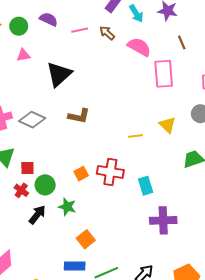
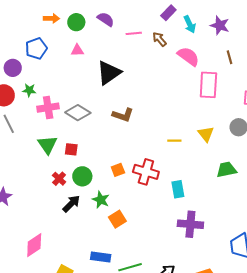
red square: (27, 168) -> (71, 149), moved
orange square: (86, 239) -> (117, 219), moved

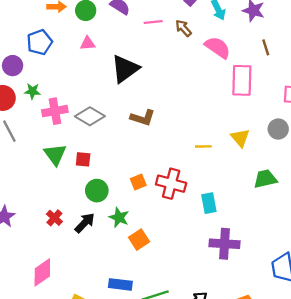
red cross: (59, 179) -> (54, 218), moved

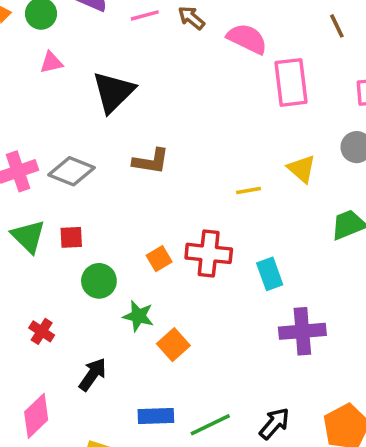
brown line: (266, 47) -> (337, 26), moved
black arrow: (85, 223) -> (93, 374), moved

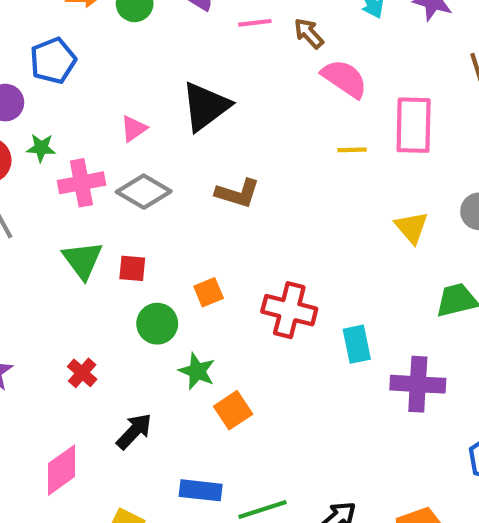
pink semicircle: (247, 39) -> (344, 79), moved
pink triangle: (51, 63) -> (134, 129), moved, turned -30
yellow line: (249, 190) -> (352, 150), moved
orange square: (159, 259) -> (209, 292), moved
purple cross: (302, 331) -> (418, 384), moved

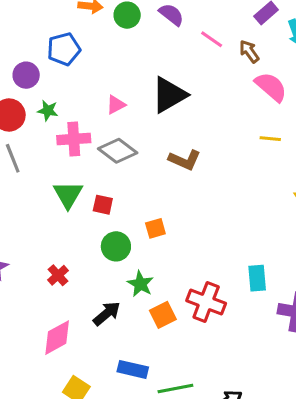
pink line: (255, 23) -> (212, 39), turned 35
red cross: (289, 310) -> (206, 302), moved
black arrow: (134, 431) -> (107, 314), moved
pink diamond: (62, 470) -> (57, 338), moved

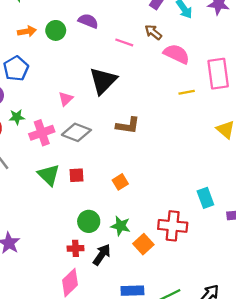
pink line: (212, 39) -> (124, 42), moved
green circle: (116, 246) -> (89, 221), moved
red cross: (58, 275) -> (76, 248), moved, turned -35

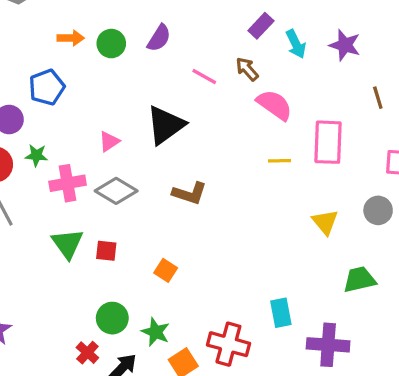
purple semicircle: (88, 21) -> (159, 38), turned 90
orange square: (120, 182) -> (166, 270), turned -35
red cross: (76, 248) -> (87, 353), turned 35

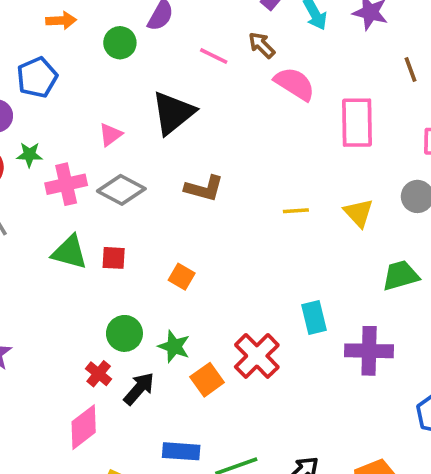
green circle: (111, 44) -> (120, 43), moved
yellow line: (280, 161) -> (296, 211), moved
green triangle: (67, 244) -> (70, 252), turned -36
red cross: (228, 344) -> (257, 356), turned 33

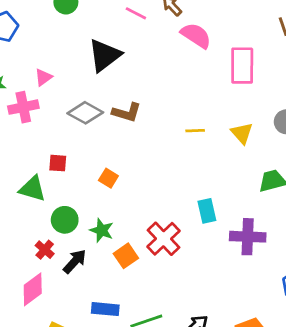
pink triangle: (110, 135) -> (43, 77), moved
gray diamond: (121, 190) -> (85, 113), moved
green triangle: (70, 252) -> (32, 189), moved

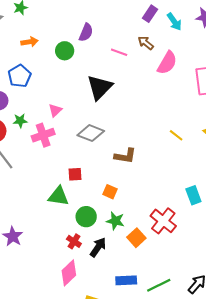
pink semicircle: (196, 35) -> (167, 63), turned 95
brown L-shape: (127, 112) -> (125, 156), moved
yellow line: (195, 131) -> (176, 135), turned 48
orange square: (108, 178) -> (110, 192), moved

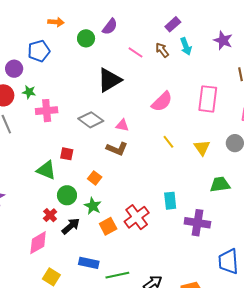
cyan arrow: (174, 22) -> (186, 46), moved
pink semicircle: (167, 63) -> (162, 102), moved
pink triangle: (55, 110) -> (122, 125), moved, turned 40

